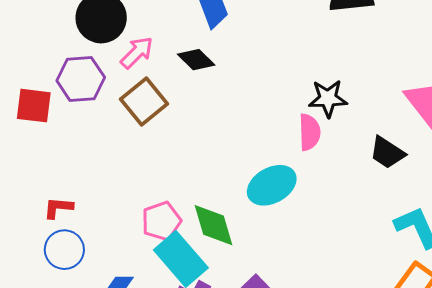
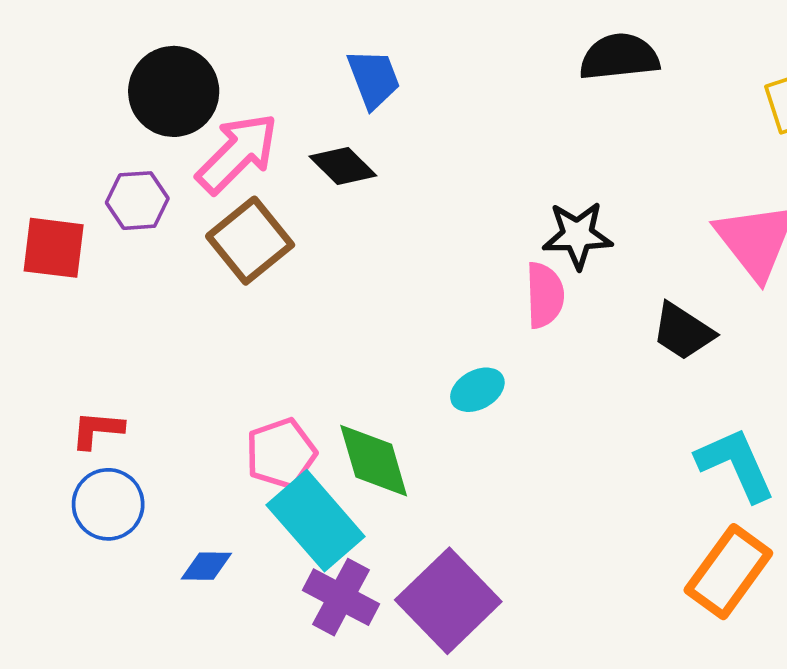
pink arrow: (137, 52) -> (237, 153), size x1.4
purple hexagon: (81, 79) -> (137, 201), size x0.7
cyan ellipse: (272, 185) -> (477, 390), size x0.6

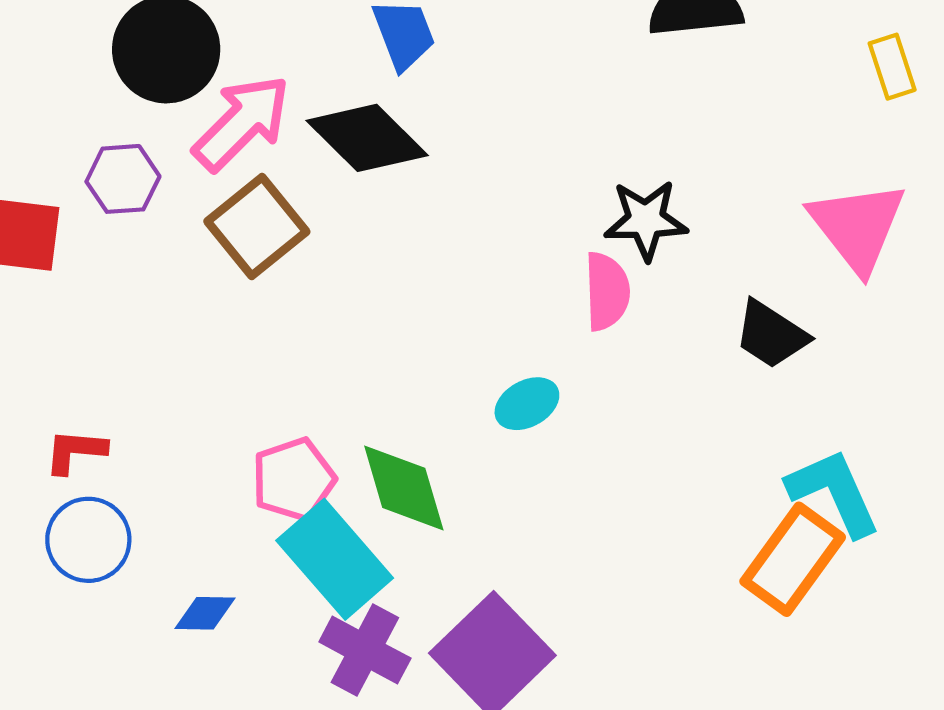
black diamond: (343, 166) -> (367, 138), size x1.5
orange rectangle: (728, 572) -> (793, 559), moved

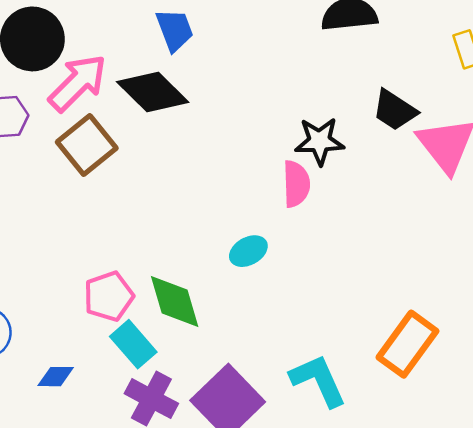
black trapezoid: (771, 335) -> (395, 110), moved
cyan L-shape: (834, 492) -> (318, 380), moved
cyan rectangle: (335, 559) -> (133, 344), size x0.7

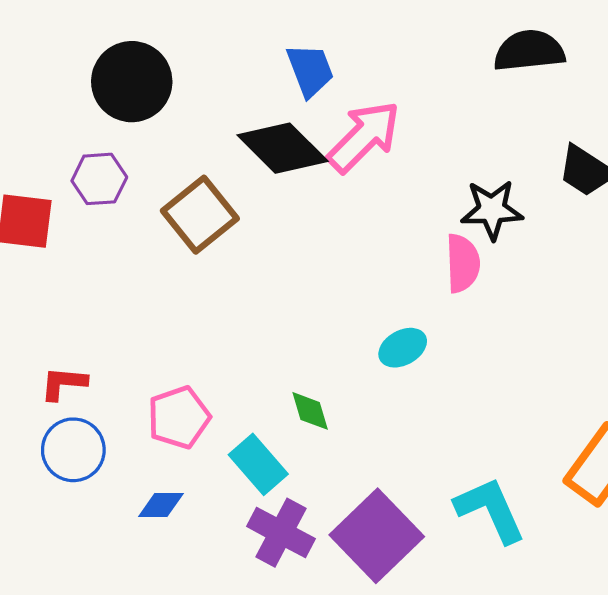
pink arrow: (78, 83) -> (364, 137), moved
pink pentagon: (109, 296) -> (179, 417), moved
green diamond: (175, 302) -> (310, 411), size x0.6

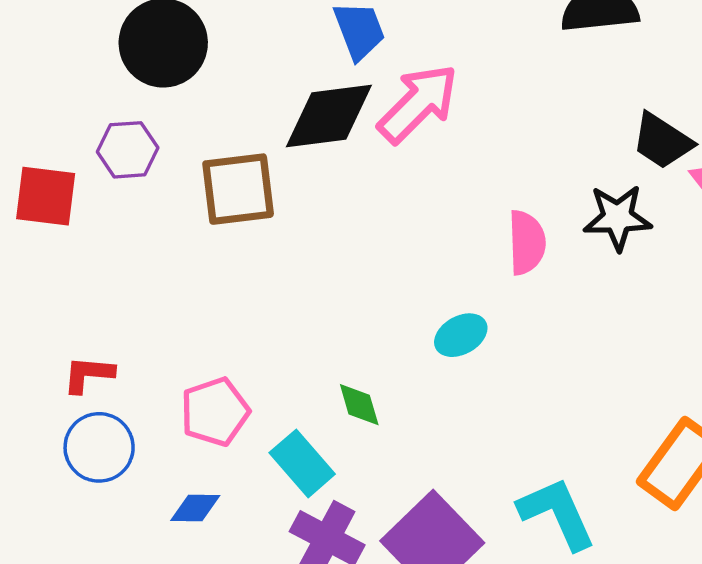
black diamond: (283, 148) -> (329, 116), turned -52
black star: (492, 210) -> (618, 218), moved
brown square: (200, 215) -> (238, 189), turned 32

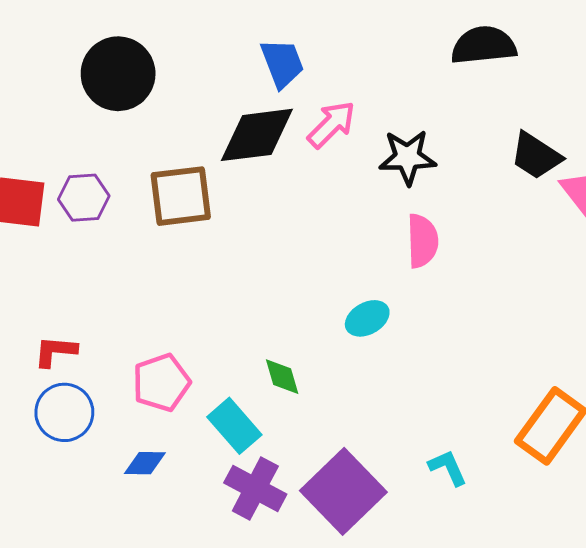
pink arrow: (418, 104) -> (331, 124), size x0.7
purple hexagon: (128, 150) -> (84, 198), moved
black star: (618, 218) -> (408, 157), moved
cyan L-shape: (557, 513) -> (448, 468), size x0.6

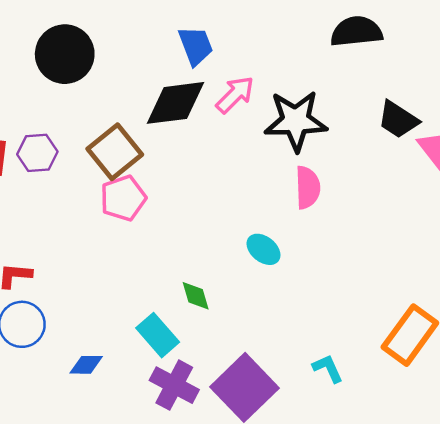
black star: (408, 157) -> (296, 121), size x1.4
brown square: (181, 196) -> (115, 152), turned -32
cyan ellipse: (367, 318) -> (264, 249), turned 68
pink pentagon: (161, 383) -> (123, 198), moved

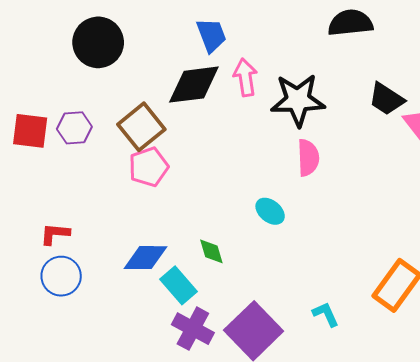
pink arrow: (235, 95) -> (245, 77), turned -54
blue diamond: (86, 365) -> (145, 258), moved, size x1.5

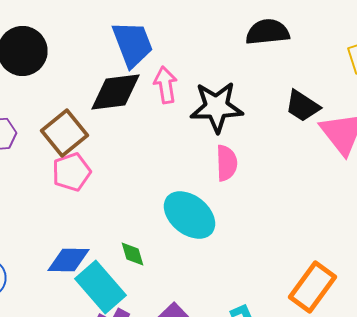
blue trapezoid: (211, 35) -> (132, 44), size x1.4
cyan ellipse: (270, 211) -> (190, 215), size x1.8
cyan rectangle: (178, 285) -> (100, 287), size x1.4

